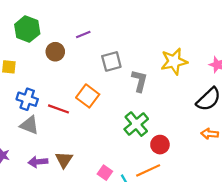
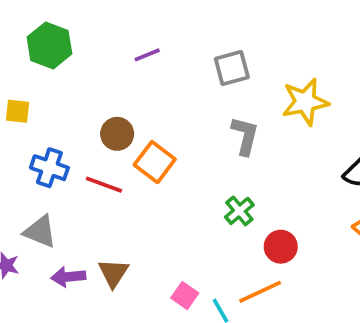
brown circle: (55, 52) -> (117, 134), moved
gray square: (111, 61) -> (232, 68), moved
green cross: (136, 124) -> (239, 211), size x0.7
gray triangle: (29, 125) -> (40, 232), moved

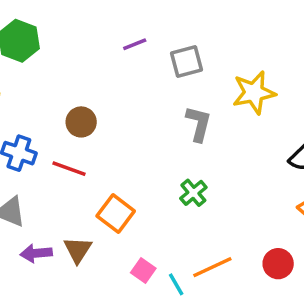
purple line: (147, 55) -> (135, 44), moved
orange square: (155, 162) -> (116, 214), moved
red circle: (281, 247) -> (278, 264), moved

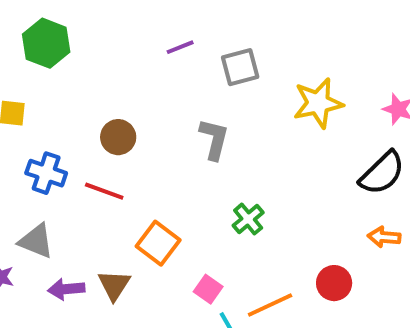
gray L-shape: (199, 124) -> (214, 139), moved
red circle: (278, 264) -> (334, 283), moved
pink square: (143, 271) -> (208, 289), moved

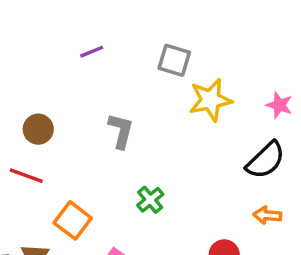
gray square: (240, 67) -> (174, 60), moved, turned 32

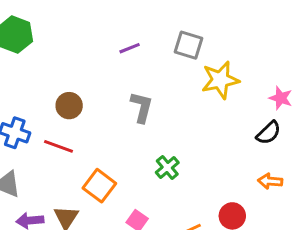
purple line: (92, 52) -> (130, 48), moved
pink star: (279, 105) -> (281, 98), moved
black semicircle: (266, 160) -> (269, 133), size x0.7

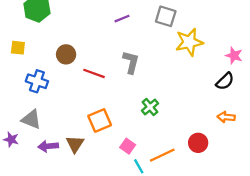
brown circle: (69, 106) -> (66, 54), moved
red line: (59, 146) -> (94, 73), moved
orange square: (99, 186) -> (100, 120), turned 30

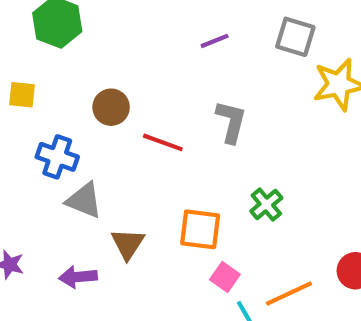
gray triangle: (31, 119) -> (84, 200), moved
orange square: (100, 120) -> (200, 229), moved, turned 30
brown triangle: (75, 144) -> (128, 244), moved

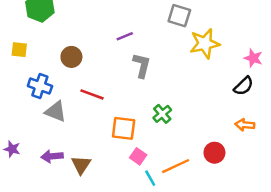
purple line: (215, 41) -> (125, 36), moved
red line: (163, 142) -> (92, 94), moved
brown triangle: (128, 244) -> (81, 165), moved

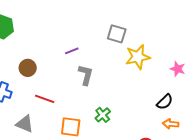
black semicircle: (244, 86) -> (165, 102), moved
gray triangle: (56, 111) -> (25, 124), moved

